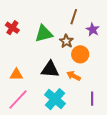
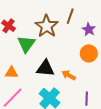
green triangle: (44, 34) -> (26, 44), moved, turned -42
brown star: (66, 41) -> (47, 26), moved, size x1.6
orange circle: (80, 54) -> (89, 53), moved

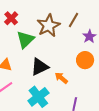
black triangle: (45, 68) -> (40, 67), turned -42

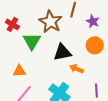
black triangle: (40, 67) -> (62, 52), moved, turned 30

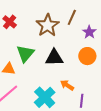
green triangle: (32, 41) -> (25, 54), moved
orange arrow: (77, 69) -> (67, 85), moved

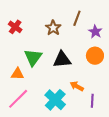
brown star: (48, 25) -> (53, 28), size x0.7

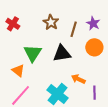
brown line: (77, 18) -> (74, 29), moved
orange triangle: (17, 74) -> (18, 71), turned 40

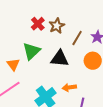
red cross: (13, 24) -> (38, 24), moved
orange arrow: (78, 79) -> (69, 87), turned -48

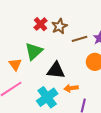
brown line: (77, 38) -> (80, 39), turned 42
black triangle: (60, 59) -> (56, 70), moved

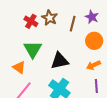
brown line: (80, 39) -> (73, 24), turned -42
orange arrow: (71, 88) -> (93, 65), moved

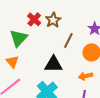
brown line: (73, 24) -> (68, 40), moved
green triangle: (33, 49) -> (18, 38), moved

